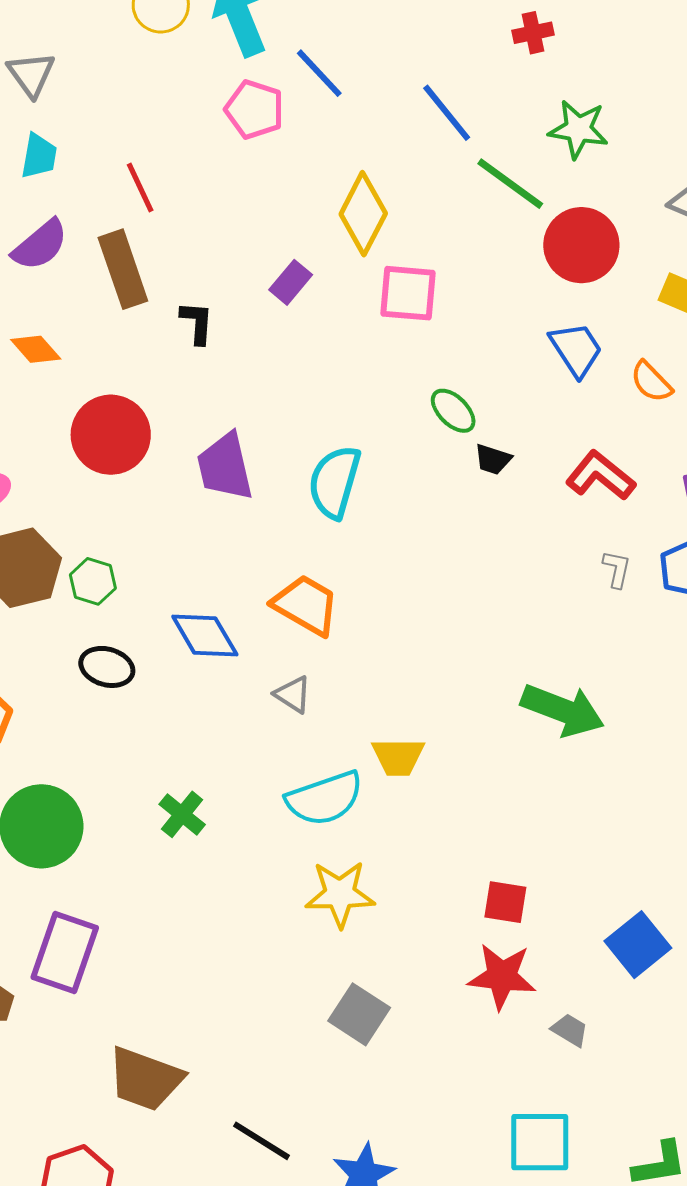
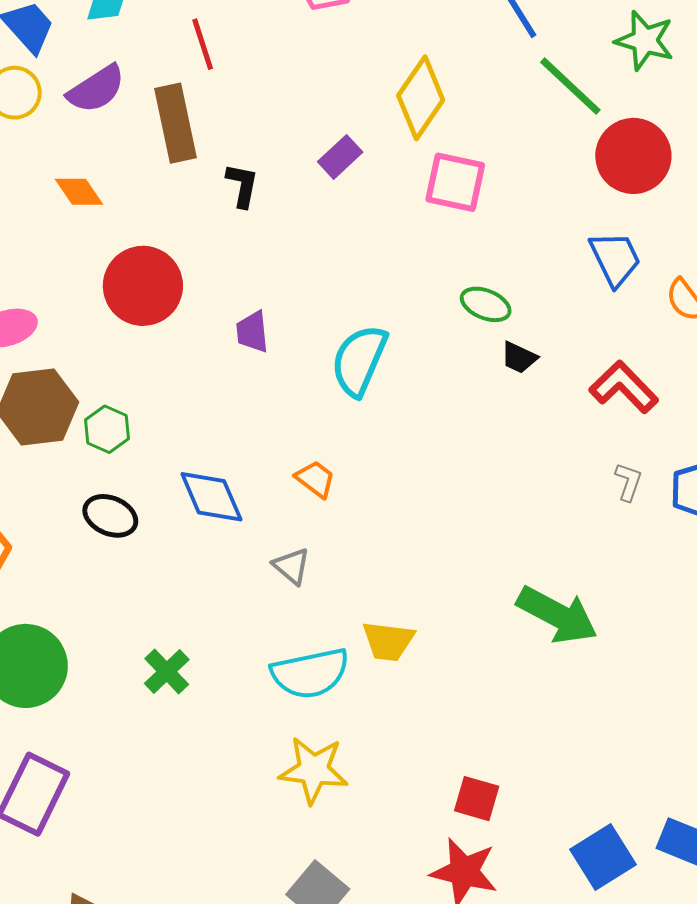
green ellipse: (453, 411) -> (486, 304), turned -30
purple trapezoid: (225, 467) -> (252, 332), size x0.6
orange trapezoid: (306, 605) -> (315, 479), size x0.6

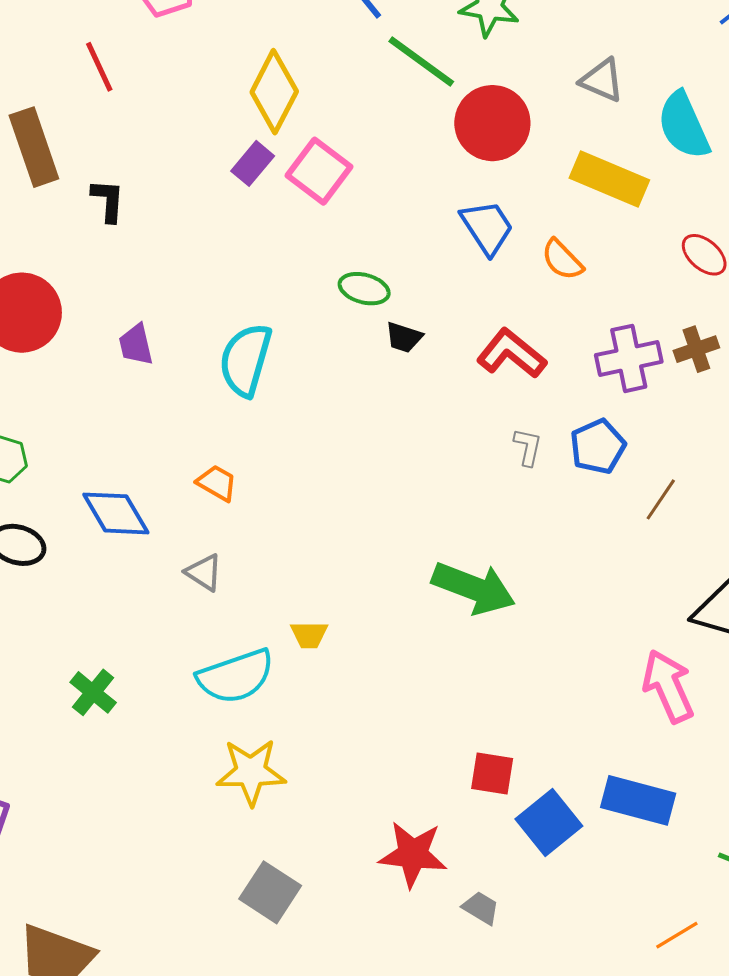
red line: (203, 44) -> (99, 67), moved
purple rectangle: (340, 157) -> (253, 163), moved
pink square: (455, 182) -> (319, 171), turned 32
yellow trapezoid: (388, 641) -> (309, 635), size x0.7
red square: (477, 799) -> (492, 773), moved

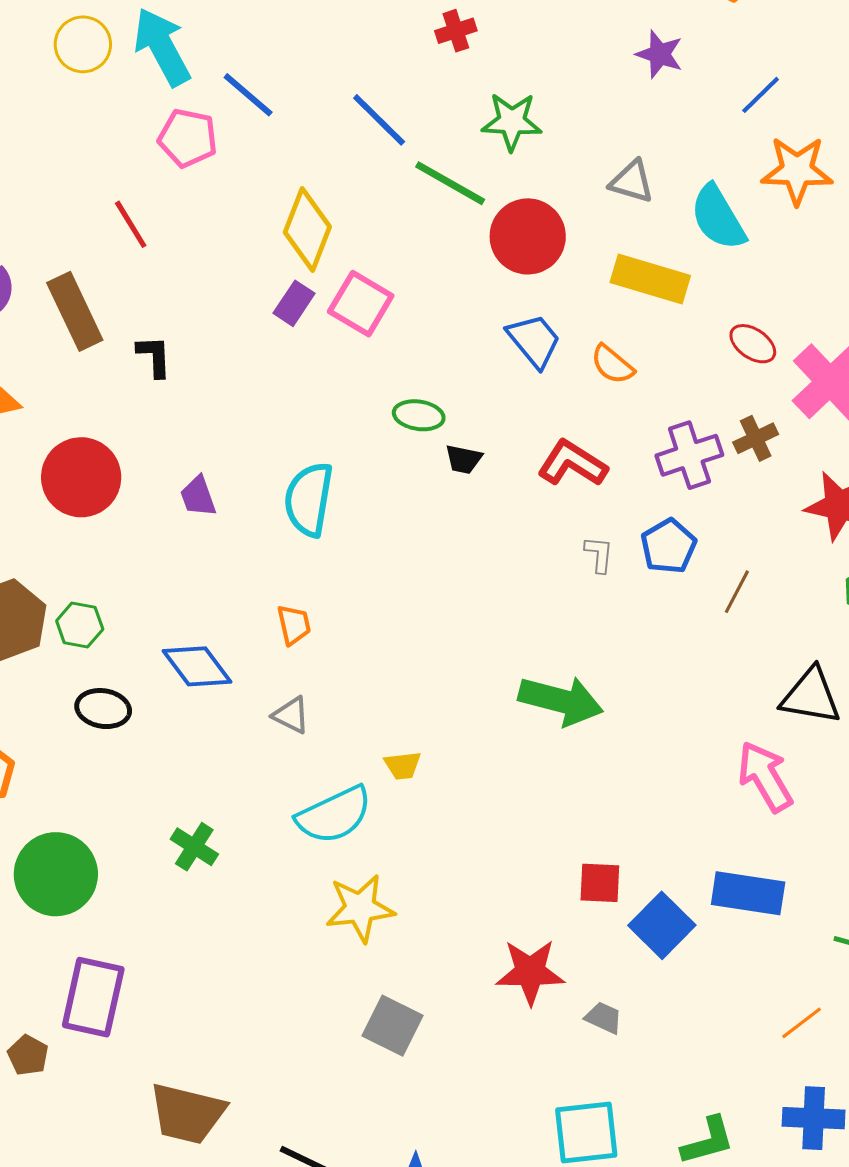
orange trapezoid: (217, 483) -> (294, 625), turned 54

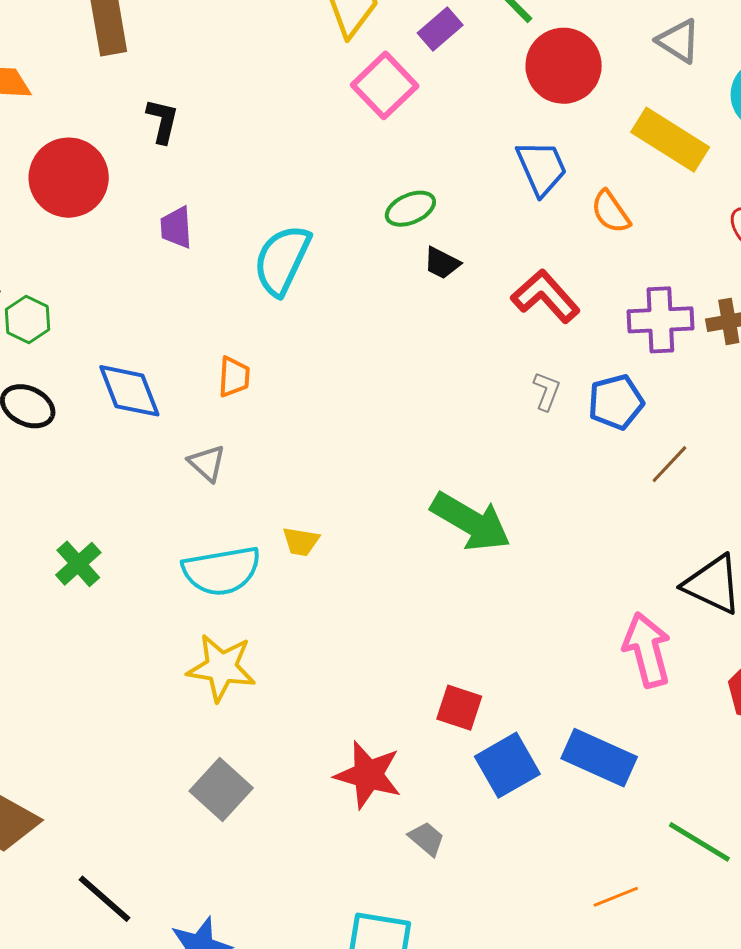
purple rectangle: (294, 303) -> (440, 29), moved
black L-shape: (154, 356) -> (162, 121), moved
green ellipse: (419, 415) -> (410, 209), turned -48

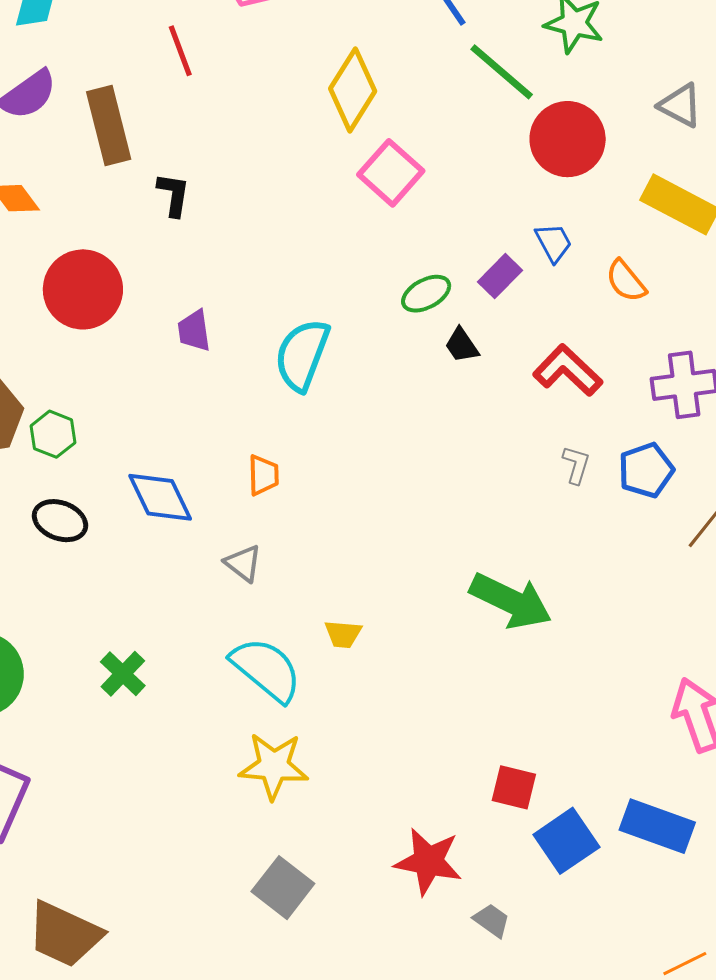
purple rectangle: (440, 29) -> (500, 276), moved
black L-shape: (162, 121) -> (173, 195), moved
blue trapezoid: (542, 168) -> (554, 243), size x0.7
black trapezoid: (442, 263) -> (462, 345), turned 33
cyan semicircle: (222, 571) -> (266, 669), turned -126

